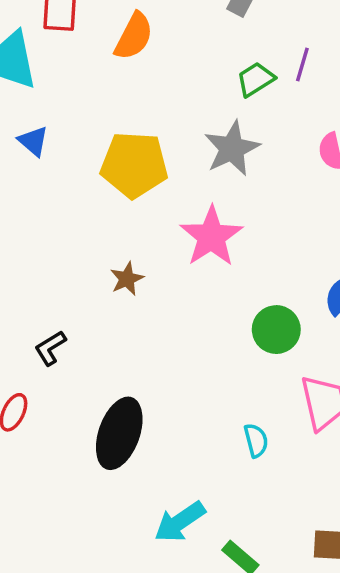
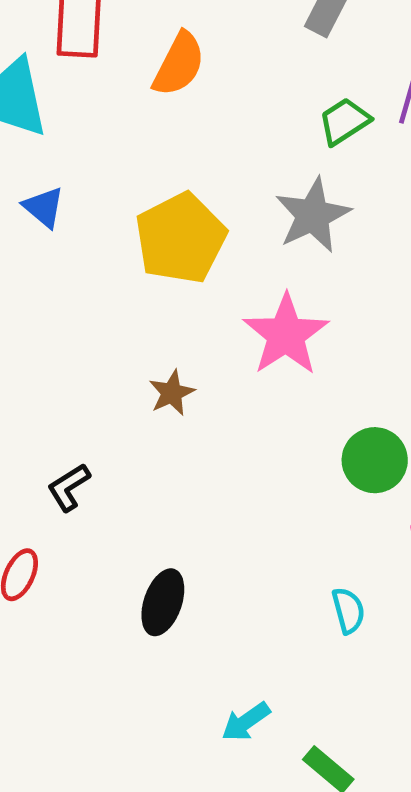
yellow pentagon: (134, 165) -> (181, 238), turned -30
black ellipse: (119, 433) -> (163, 602), size x0.7
cyan arrow: (180, 522) -> (246, 722), size x0.7

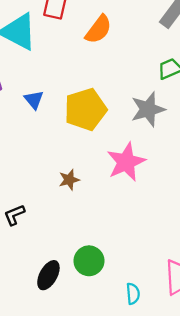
blue triangle: (44, 207) -> (34, 100), moved
green circle: (375, 460) -> (89, 261), moved

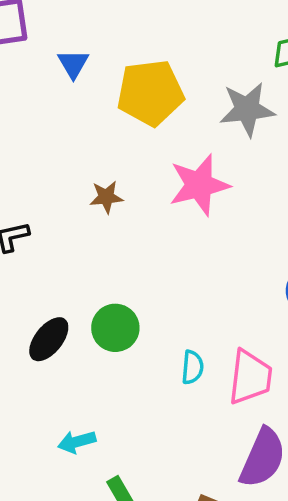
cyan semicircle: (133, 294) -> (192, 367), moved

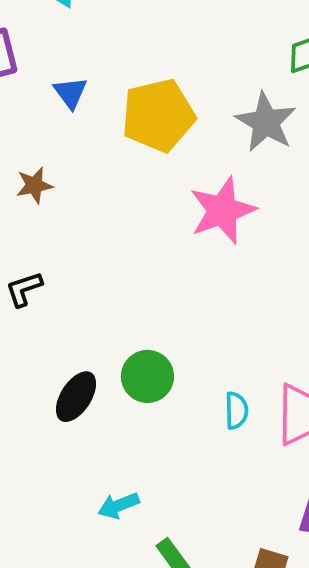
gray star: (247, 109) -> (266, 122), turned -30
brown star: (106, 197) -> (34, 185), moved

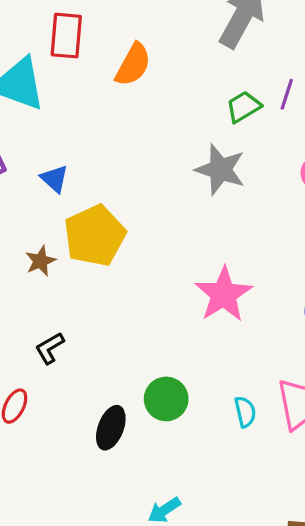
yellow pentagon: (158, 115) -> (95, 236), moved
pink star: (222, 210) -> (224, 294), moved

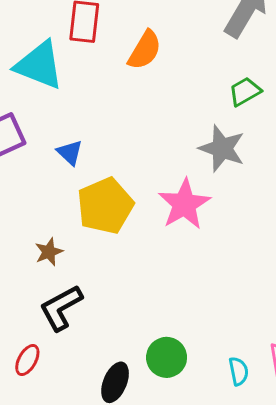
brown star: (40, 261) -> (49, 252), moved
pink star: (224, 294) -> (184, 204), moved
black L-shape: (50, 348) -> (61, 308), size x1.6

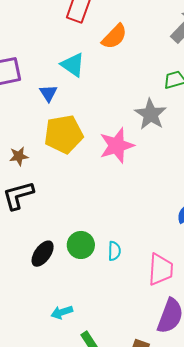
cyan triangle: (39, 65) -> (73, 65), moved, size x0.7
cyan semicircle: (239, 371) -> (114, 251), moved

